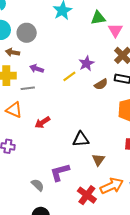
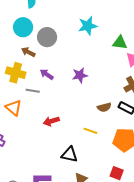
purple star: (86, 63) -> (80, 75), moved
yellow line: (69, 76) -> (90, 131), moved, turned 40
red arrow: (42, 122) -> (51, 121), moved

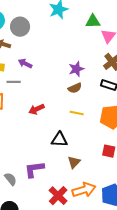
purple star: (80, 75) -> (76, 69), moved
brown semicircle: (104, 107) -> (75, 88), moved

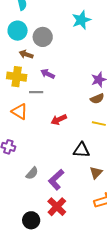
purple L-shape: (34, 169) -> (56, 180), turned -35
gray semicircle: (11, 179) -> (32, 173), moved, turned 80
red cross: (58, 196) -> (57, 207), moved

